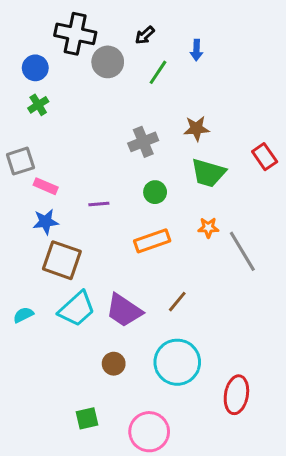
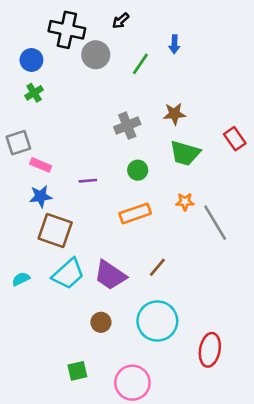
black arrow: (145, 35) -> (121, 21), moved

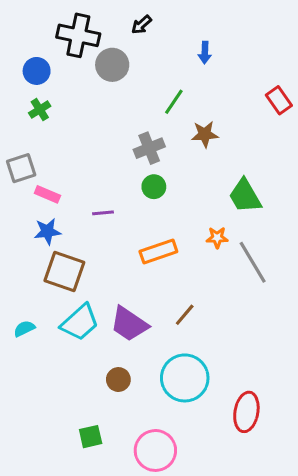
green line: (140, 64) -> (174, 102), moved
red rectangle: (235, 139) -> (279, 100), moved
green trapezoid: (185, 153) -> (245, 196), moved, turned 44
green circle: (138, 170) -> (154, 187), moved

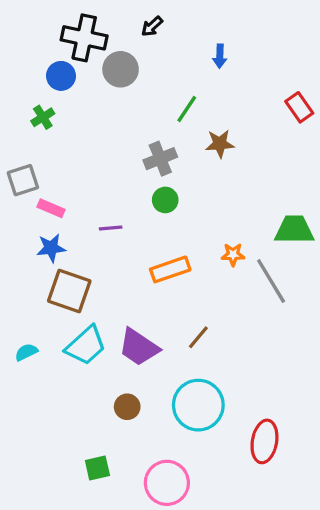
blue circle: (37, 71) -> (61, 76), moved
green trapezoid: (245, 196) -> (294, 230), moved, turned 120

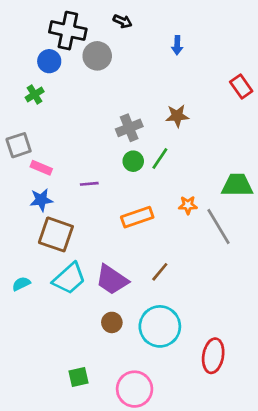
black arrow: (152, 26) -> (123, 21), turned -114
green line: (187, 109) -> (160, 158), moved
brown circle: (127, 407) -> (112, 322), moved

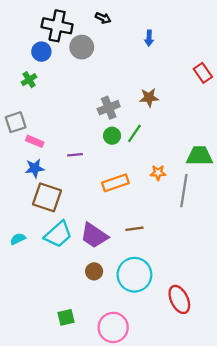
gray line: (218, 226) -> (184, 191), turned 40
brown line: (160, 272) -> (134, 229), turned 42
red ellipse: (213, 356) -> (179, 299), turned -36

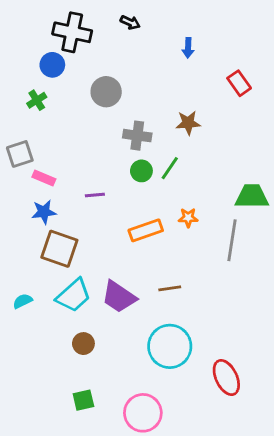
gray circle: (82, 47) -> (106, 92), moved
red rectangle: (203, 73) -> (239, 83), moved
gray cross: (109, 108) -> (137, 136), turned 30
orange star: (158, 173) -> (188, 218), moved
brown circle: (94, 271) -> (83, 344), moved

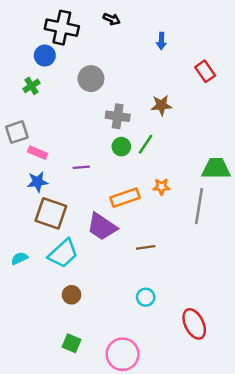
purple trapezoid: (119, 297) -> (102, 227), moved
cyan circle: (170, 346) -> (146, 297), size x0.5
green square: (83, 400) -> (72, 343), turned 36

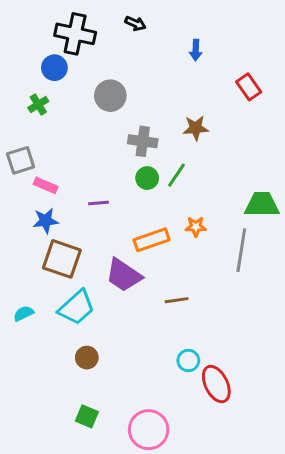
cyan circle: (146, 297) -> (188, 361), moved
red ellipse: (194, 324) -> (216, 384), moved

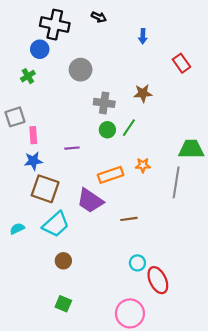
pink rectangle: (46, 185) -> (33, 135), turned 63
pink circle: (149, 430) -> (130, 313), moved

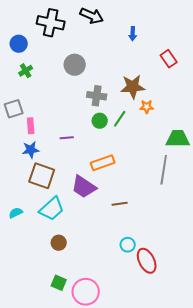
black arrow: (99, 17) -> (92, 16), size x1.6
blue circle: (40, 49) -> (19, 44), moved
brown star: (143, 93) -> (133, 87), size x1.4
orange star: (143, 165) -> (147, 107), moved
pink circle: (130, 313) -> (86, 292), moved

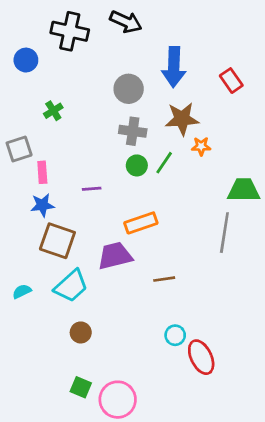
blue arrow: (133, 34) -> (174, 67), moved, size x2.0
gray circle: (75, 65) -> (129, 89), moved
green cross: (26, 71) -> (53, 111), moved
purple trapezoid: (84, 187) -> (115, 256), turned 132

